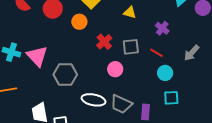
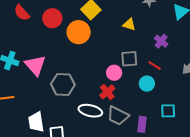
orange circle: (79, 22) -> (79, 32), size x1.5
red cross: (104, 42) -> (107, 92), moved
pink circle: (115, 69) -> (114, 73), moved
cyan circle: (165, 73) -> (147, 84), moved

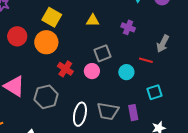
red line: (155, 65) -> (146, 60), moved
red cross: (107, 92) -> (65, 69), moved
white ellipse: (90, 111) -> (80, 114), turned -75

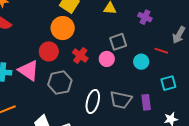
red circle: (17, 36) -> (49, 51), moved

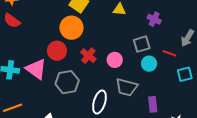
gray square: (118, 42) -> (142, 44), moved
cyan square: (168, 83) -> (185, 74), moved
gray trapezoid: (121, 100) -> (127, 87), moved

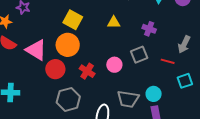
pink circle: (115, 60) -> (114, 65), moved
cyan circle: (149, 64) -> (154, 94), moved
pink triangle: (36, 69) -> (36, 50), moved

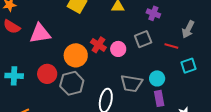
orange circle: (68, 45) -> (76, 55), moved
pink triangle: (36, 50) -> (40, 33), turned -40
red circle: (55, 69) -> (47, 74), moved
red cross: (87, 71) -> (98, 45), moved

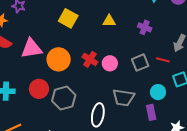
gray square: (143, 39) -> (140, 63), moved
orange circle: (76, 55) -> (59, 59), moved
cyan circle: (157, 78) -> (158, 92), moved

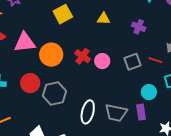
yellow square: (68, 18) -> (63, 14), turned 30
gray trapezoid: (123, 98) -> (116, 113), moved

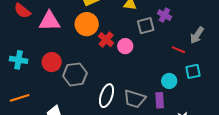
orange circle: (51, 55) -> (87, 24), moved
gray square: (132, 62) -> (146, 26), moved

